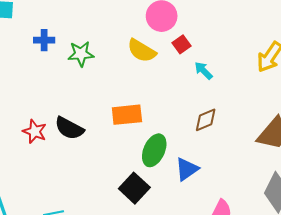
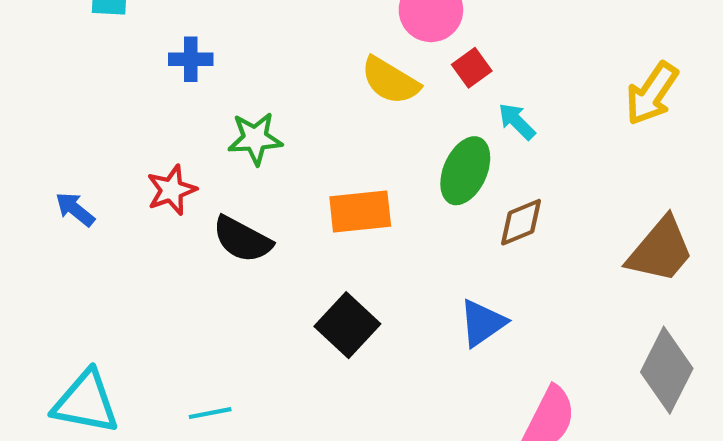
green star: (81, 54) -> (255, 139), moved
red star: (35, 131) -> (172, 190), moved, turned 30
green ellipse: (154, 150) -> (465, 171), moved
black square: (134, 188) -> (347, 325), moved

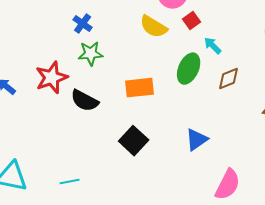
blue cross: (191, 59) -> (83, 24), moved, turned 36
red star: (172, 190) -> (52, 78), size x1.4
brown diamond: (521, 222) -> (229, 79), moved

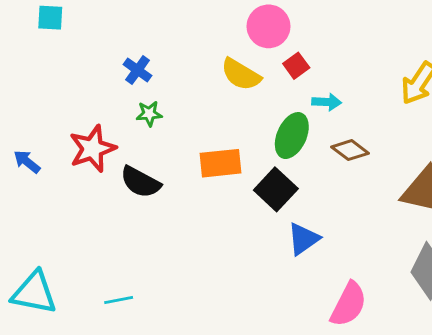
cyan arrow: (213, 46) -> (327, 102), turned 138
green star: (91, 54) -> (149, 114), size x0.7
brown diamond: (229, 79) -> (350, 150), turned 60
black square: (134, 141) -> (276, 189), moved

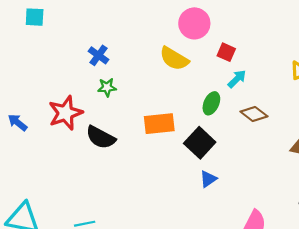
red square: (296, 66) -> (226, 52), moved, turned -30
cyan arrow: (327, 102) -> (237, 79), turned -48
green ellipse: (292, 136) -> (211, 103), size x0.7
blue triangle: (303, 239) -> (208, 179), moved, size x0.7

